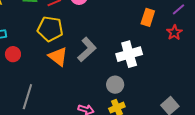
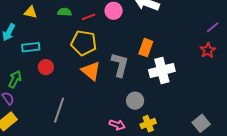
orange rectangle: (148, 17) -> (146, 48), moved
gray L-shape: (87, 50) -> (120, 65), turned -35
gray circle: (115, 85) -> (135, 101), moved

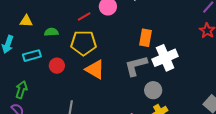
green semicircle: (65, 12) -> (51, 32), moved
gray L-shape: (120, 65) -> (136, 66), moved, turned -110
red circle: (46, 67) -> (57, 66), moved
gray circle: (135, 101) -> (153, 90), moved

